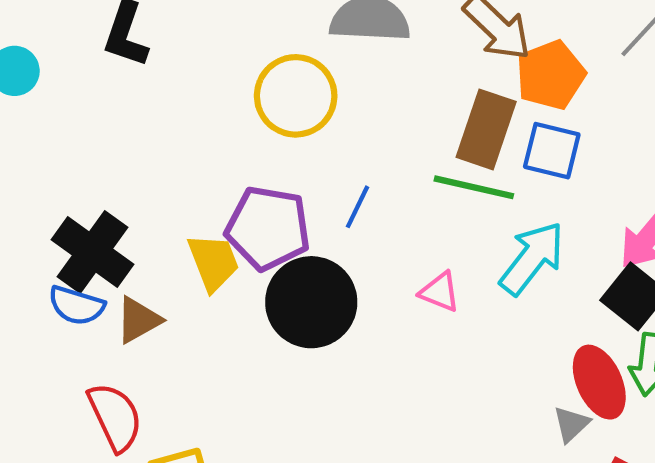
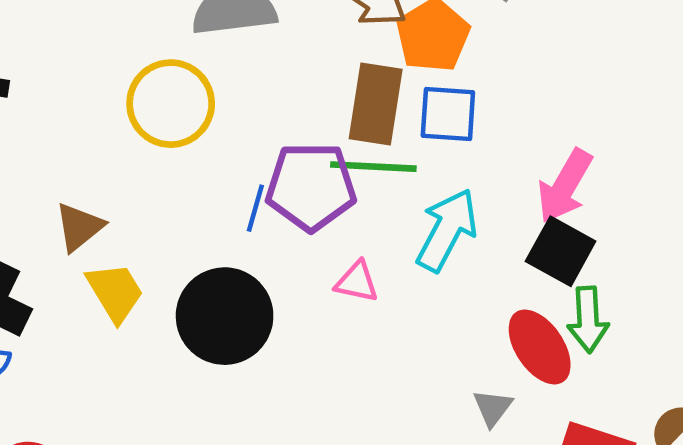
purple pentagon: (268, 228) -> (311, 187), moved
brown triangle: (138, 320) -> (79, 227), moved
gray triangle: (571, 424) -> (493, 408), moved

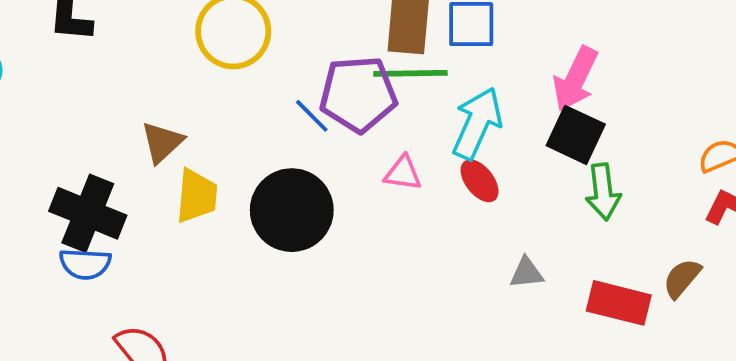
blue line: (255, 208) -> (312, 116), turned -57
yellow trapezoid: (115, 292) -> (197, 196), turned 40
red ellipse: (540, 347) -> (480, 181), moved, size x0.7
gray triangle: (493, 408) -> (527, 273), turned 51

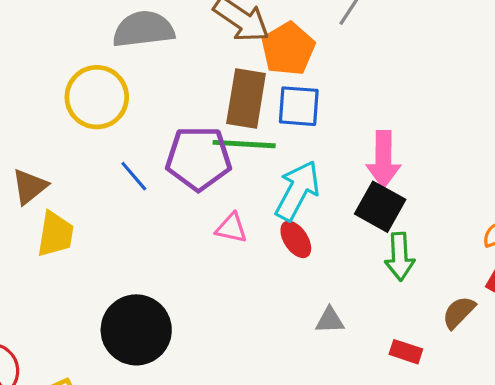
pink arrow: (575, 79) -> (383, 159), turned -30
blue line: (312, 116) -> (134, 176), moved
black circle: (292, 210) -> (136, 330), moved
brown semicircle: (682, 278) -> (459, 312), moved
red rectangle: (619, 303) -> (406, 352), size x0.6

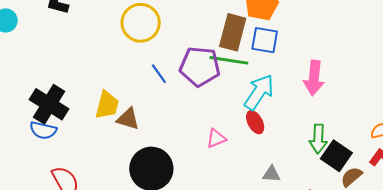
brown triangle: (29, 187) -> (128, 119), moved, turned 50
black square: (380, 207) -> (336, 156), moved
pink triangle: (231, 228) -> (216, 138), moved, turned -40

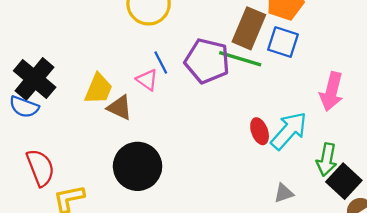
cyan arrow: (259, 92) -> (289, 131), moved
pink triangle: (216, 138) -> (147, 80), moved, turned 50
gray triangle: (271, 174) -> (284, 193), moved, turned -30

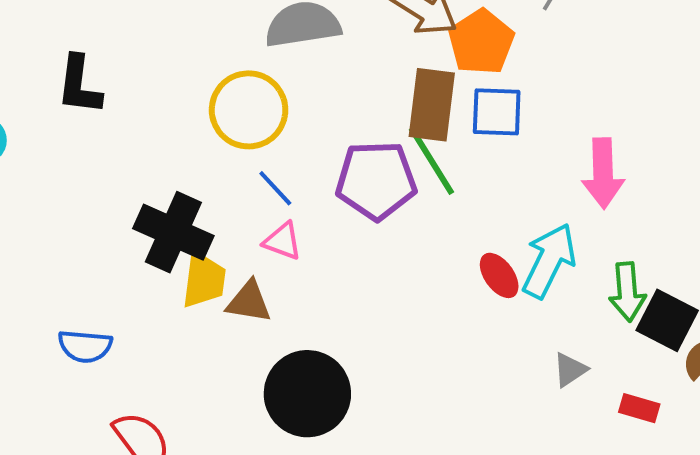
green line: (240, 59) -> (431, 161), turned 57
blue line: (161, 62) -> (275, 188), moved
black cross: (35, 79) -> (173, 232), moved

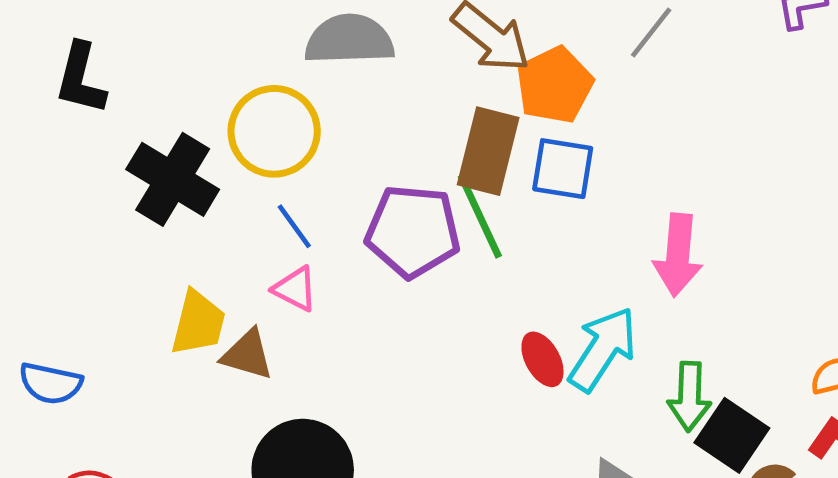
black cross: (173, 232) -> (173, 179), moved

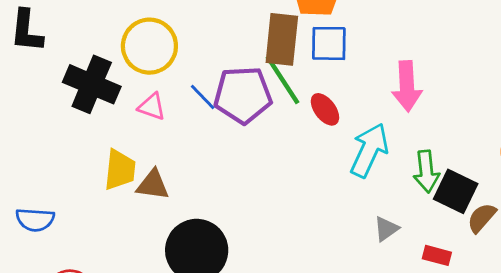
blue line: (294, 226) -> (203, 97), moved
pink triangle: (295, 289) -> (152, 107), moved
red ellipse: (542, 359) -> (325, 109), moved

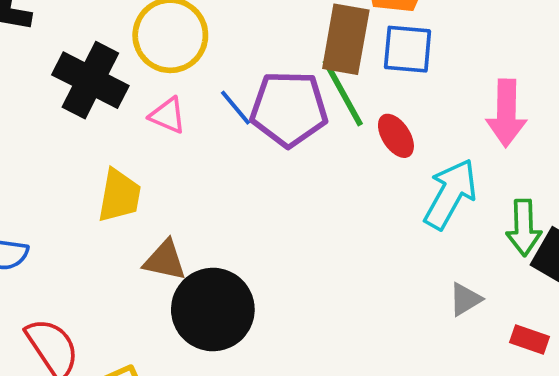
brown triangle: (153, 185) -> (165, 260), moved

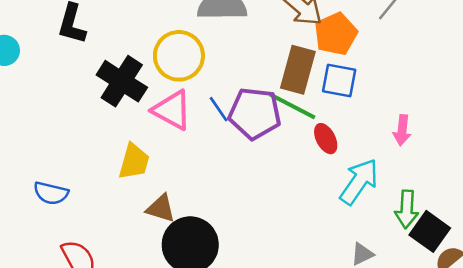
green line: (343, 93) -> (292, 106), turned -39
pink arrow: (506, 113) -> (402, 130), size x0.7
pink triangle: (168, 115) -> (172, 110), size x1.6

